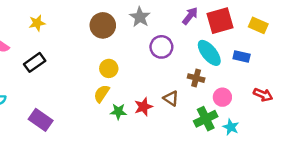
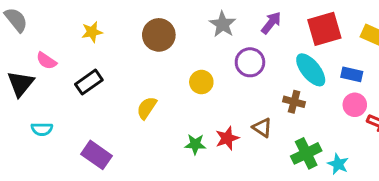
purple arrow: (190, 16) -> (271, 23), moved
brown circle: (103, 25) -> (159, 35), moved
yellow circle: (109, 68) -> (201, 82), moved
yellow semicircle: (102, 94) -> (147, 108), moved
pink circle: (222, 97) -> (355, 105), moved

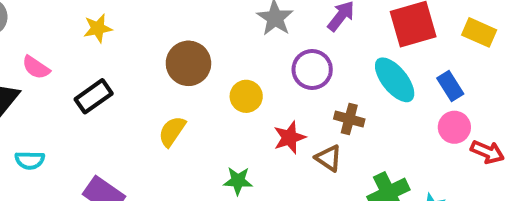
brown circle: (159, 35) -> (188, 63), moved
blue rectangle: (352, 74) -> (450, 86), turned 45
brown cross: (294, 102) -> (349, 119), moved
red star: (227, 138) -> (289, 138), moved

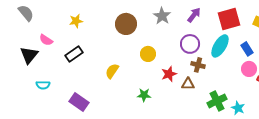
brown circle: (188, 63) -> (126, 24), moved
purple circle: (312, 70) -> (190, 44), moved
cyan ellipse: (395, 80) -> (220, 46), turned 70
brown triangle: (329, 158) -> (188, 84), turned -32

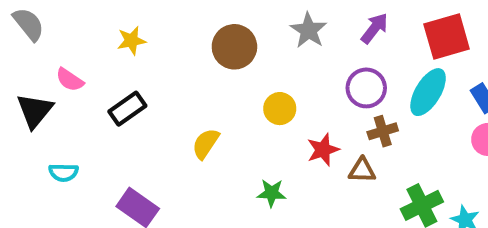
brown cross: (198, 65) -> (383, 131), turned -32

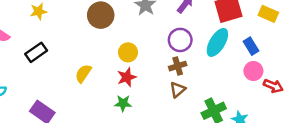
brown cross: (383, 131) -> (178, 66), moved
red star: (323, 150) -> (127, 77), moved
brown triangle: (362, 170) -> (178, 90), turned -42

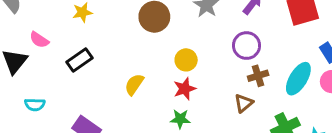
cyan ellipse: (217, 42) -> (298, 79), moved
brown cross: (178, 66) -> (258, 76), moved

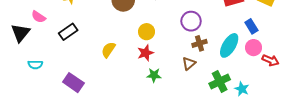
green star: (180, 119) -> (154, 75), moved

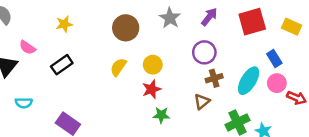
yellow semicircle: (108, 50) -> (118, 67), moved

